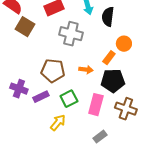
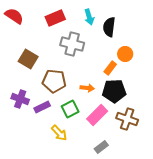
brown square: (25, 27) -> (28, 59), moved
orange arrow: (86, 70) -> (87, 88), moved
pink rectangle: (96, 105) -> (97, 115), turned 30
yellow arrow: (58, 123) -> (59, 133), turned 96

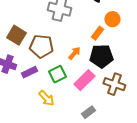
brown square: (28, 59) -> (16, 35), moved
orange arrow: (87, 88) -> (74, 53), turned -56

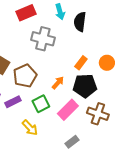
orange circle: (112, 19) -> (107, 63), moved
brown pentagon: (41, 46) -> (25, 76), turned -30

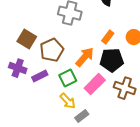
orange arrow: (58, 83) -> (85, 57), size x1.5
yellow arrow: (30, 128) -> (68, 101), moved
gray rectangle: (72, 142) -> (82, 116), moved

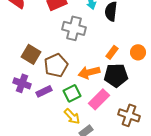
orange arrow: (85, 57) -> (89, 72), turned -145
brown cross: (125, 88) -> (129, 115), moved

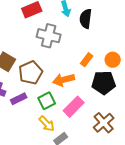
black pentagon: (116, 75) -> (104, 83), moved
brown cross: (129, 115) -> (104, 123), turned 30

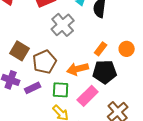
gray cross: (49, 36) -> (63, 25), turned 35
black pentagon: (104, 83) -> (105, 72), moved
green square: (47, 101) -> (61, 90), turned 30

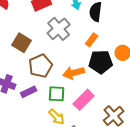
orange rectangle: (101, 49) -> (92, 40), moved
brown square: (20, 51) -> (22, 43), moved
black pentagon: (105, 72) -> (101, 62), moved

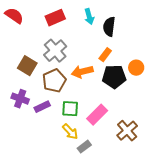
gray cross: (59, 29) -> (55, 51), moved
brown square: (22, 43) -> (27, 66), moved
orange arrow: (74, 73) -> (82, 72), moved

